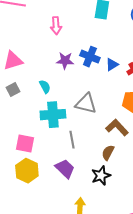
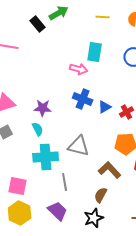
pink arrow: (56, 26) -> (79, 69), moved, turned -72
purple star: (65, 61) -> (43, 108), moved

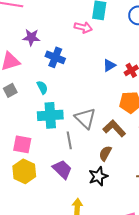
blue cross: (83, 99) -> (55, 57), moved
purple star: (43, 108) -> (31, 37), moved
gray triangle: (79, 146) -> (85, 118), moved, turned 30

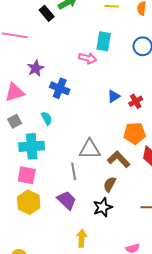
purple star: (31, 37) -> (36, 68), turned -30
cyan cross: (50, 115) -> (32, 146), moved
gray triangle: (85, 118) -> (90, 149), turned -45

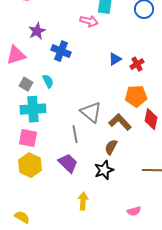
gray square: (15, 121) -> (26, 84), moved, turned -32
gray triangle: (90, 149) -> (91, 112), turned 40

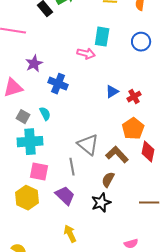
orange pentagon: (136, 96) -> (133, 129), turned -30
pink square: (28, 138) -> (39, 172), moved
yellow arrow: (83, 201) -> (70, 234), moved, turned -30

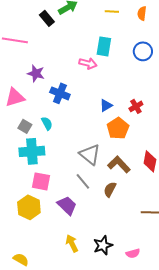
purple star: (34, 64) -> (36, 73), turned -30
blue triangle: (112, 92) -> (106, 105), moved
orange pentagon: (133, 129) -> (118, 128), moved
gray line: (72, 167) -> (83, 181), moved, turned -30
black star: (101, 203) -> (103, 245), moved

